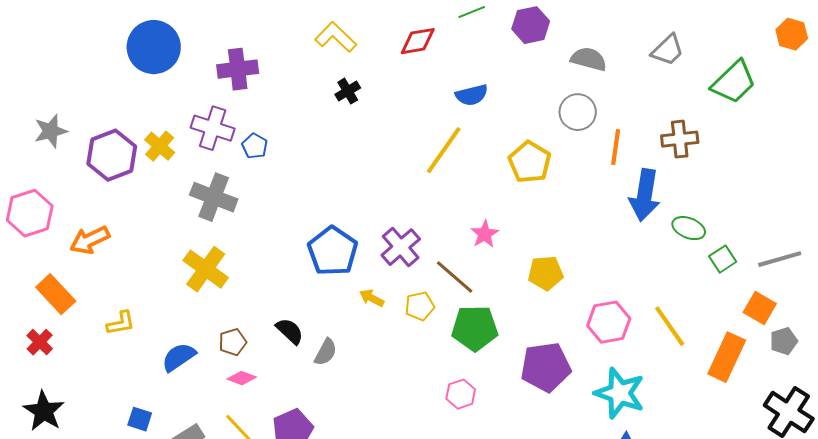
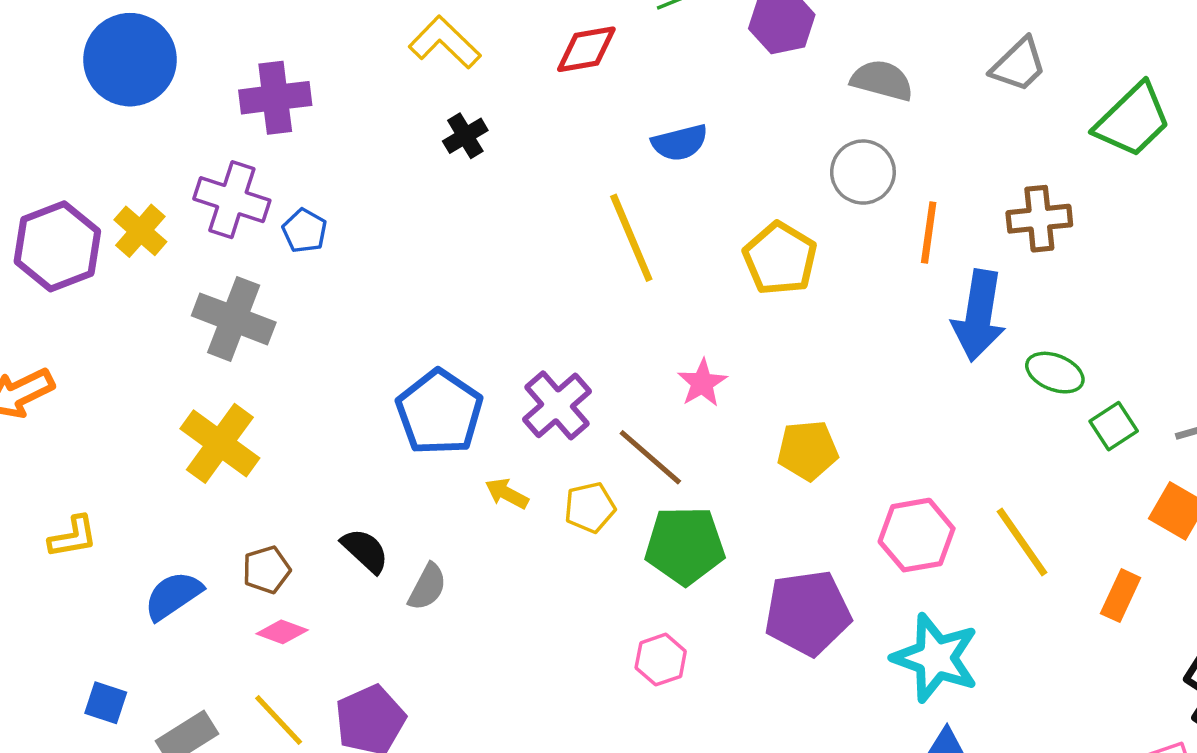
yellow line: (444, 150) -> (631, 238), turned -58
orange rectangle: (727, 357) -> (1121, 596), size x0.6

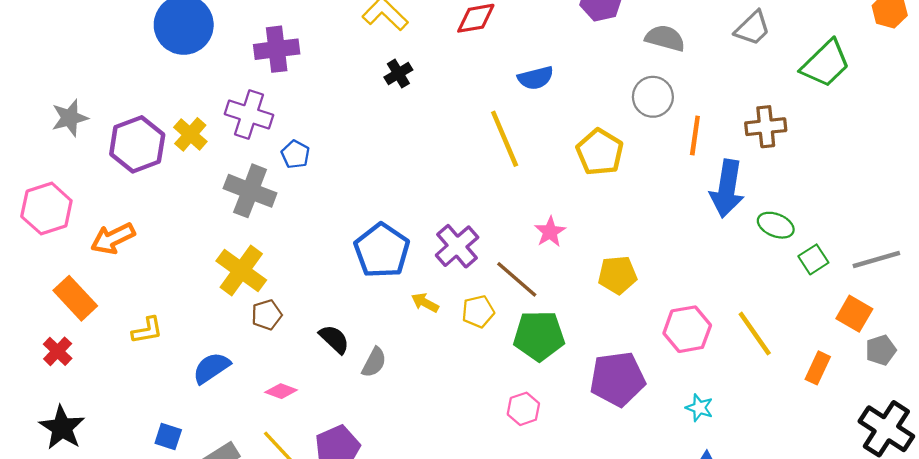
blue pentagon: (305, 231) -> (295, 154), moved
brown pentagon: (267, 570) -> (267, 315), moved
cyan star: (936, 658) -> (699, 408), size x0.5

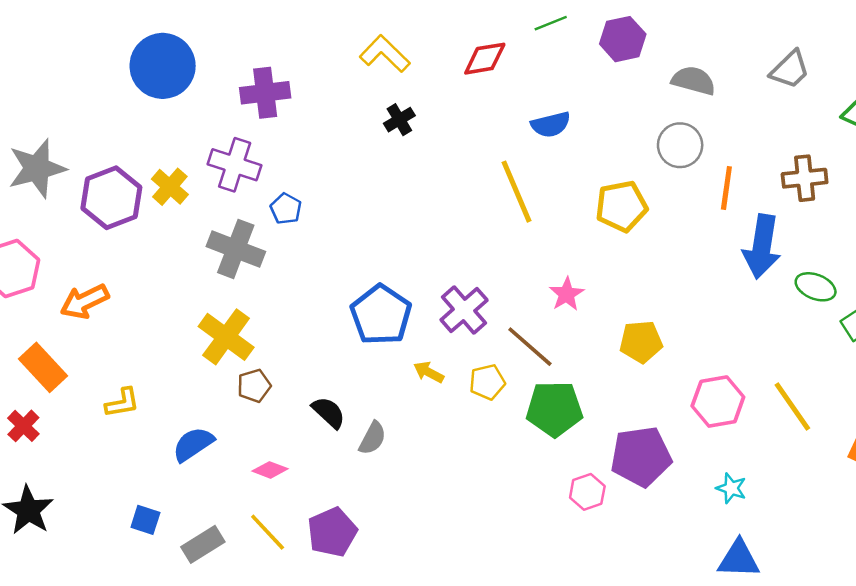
gray star: (70, 118) -> (37, 168), size x1.4
yellow pentagon: (600, 152) -> (621, 206), turned 30
pink hexagon: (523, 409) -> (587, 492), moved

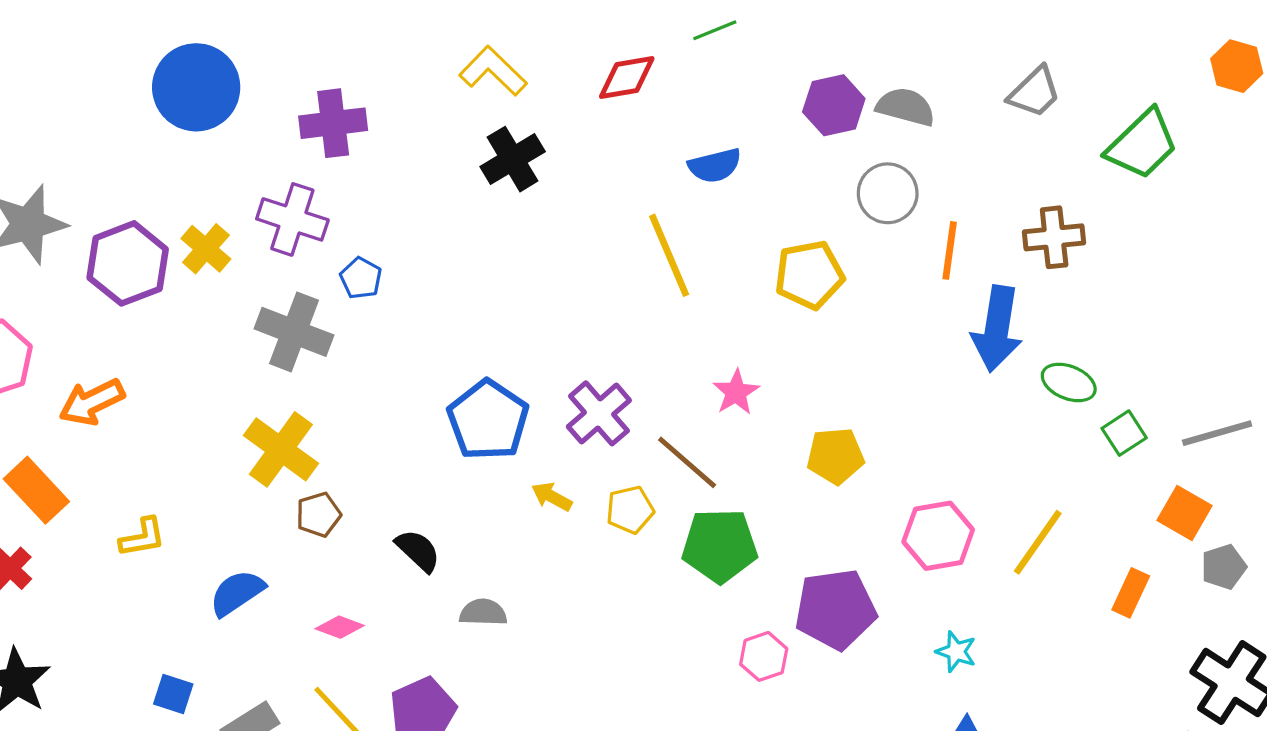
purple hexagon: (623, 39) -> (834, 105), moved
black cross: (399, 120) -> (513, 159), size x1.5
yellow line: (792, 406) -> (1038, 542), turned 70
gray semicircle: (373, 438) -> (483, 612), moved, turned -116

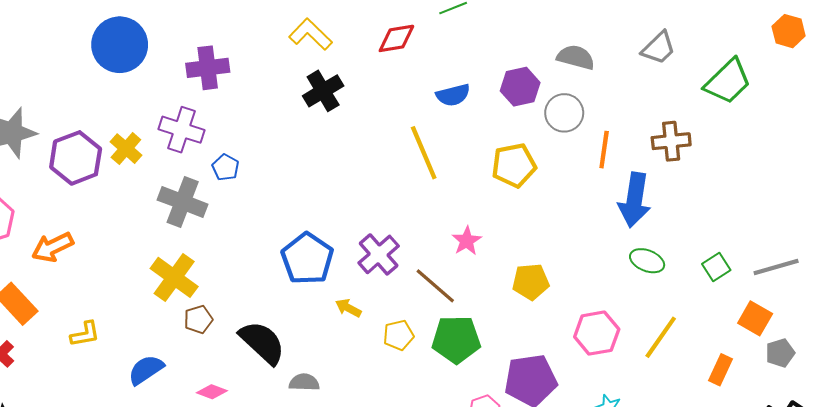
purple hexagon: (834, 105) -> (520, 87), moved
green ellipse: (1069, 382) -> (647, 261), moved
yellow pentagon: (630, 510) -> (399, 335), moved
black semicircle: (418, 550) -> (262, 342), size x1.6

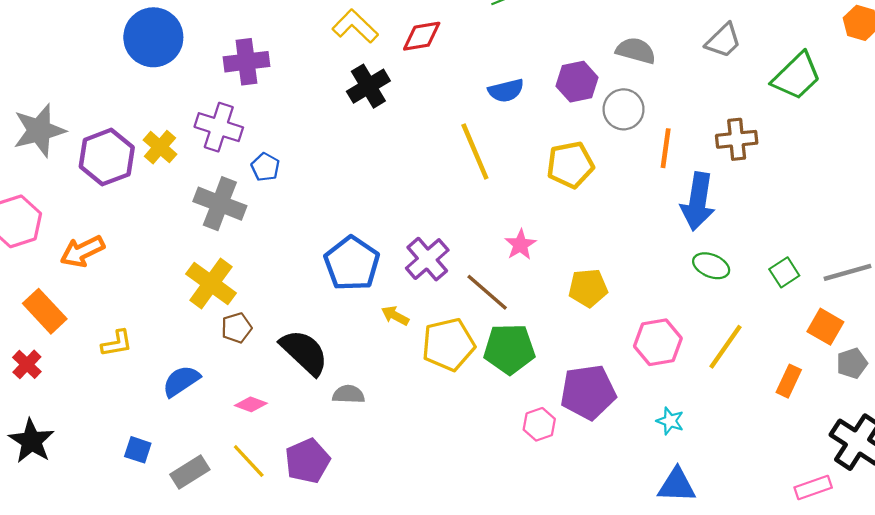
red diamond: (396, 38) -> (422, 36), moved
yellow pentagon: (399, 335) -> (448, 344), size x1.6

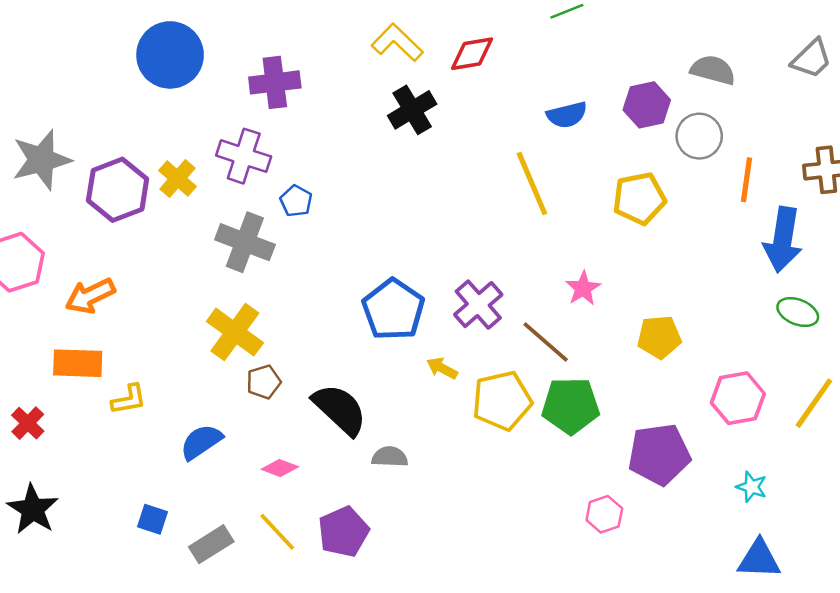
orange rectangle: (45, 311) -> (78, 363), moved, turned -45
pink hexagon: (539, 424) -> (604, 514), moved

